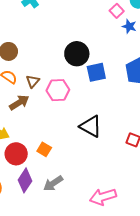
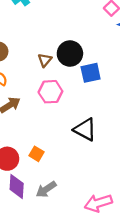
brown triangle: (33, 81) -> (45, 60), moved
purple diamond: (25, 180) -> (17, 186), turned -30

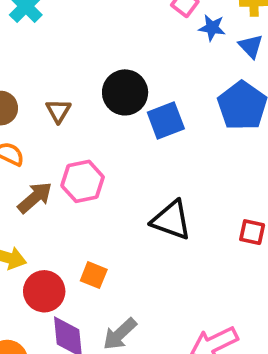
brown triangle: (45, 60) -> (58, 111), moved
pink hexagon: (50, 92) -> (83, 181), moved

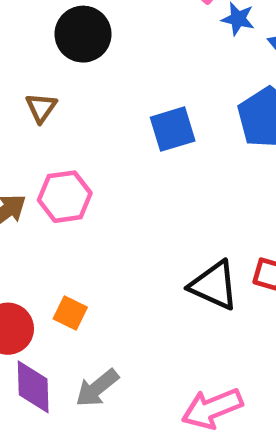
black circle: (125, 92) -> (83, 34), moved
black triangle: (171, 220) -> (214, 285), moved

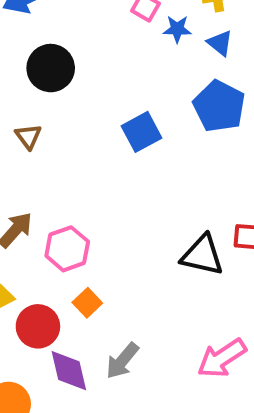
pink hexagon: (65, 197) -> (67, 249), moved
orange square: (70, 313) -> (87, 303), turned 32

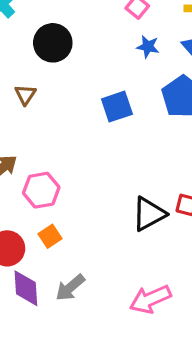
blue star: (177, 29) -> (148, 47), moved
black triangle: (202, 255) -> (149, 214), turned -51

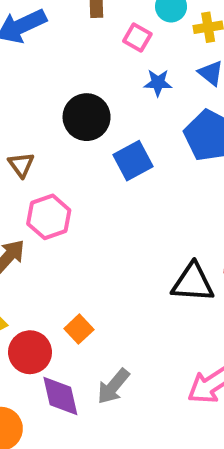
black circle: (53, 43) -> (87, 117), moved
pink hexagon: (41, 190) -> (49, 217), moved
black triangle: (149, 214) -> (193, 283), turned 42

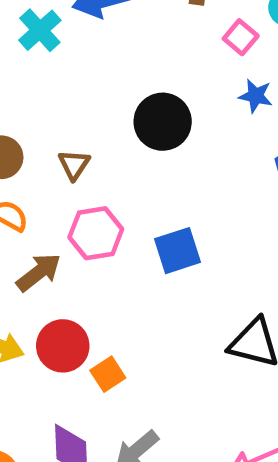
blue square: (133, 161) -> (178, 251), moved
red circle: (30, 352) -> (63, 346), moved

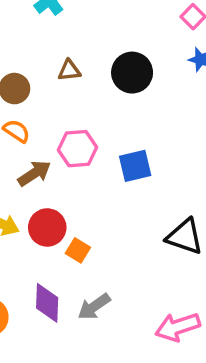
brown triangle: (74, 165) -> (69, 70), moved, turned 45
orange square: (108, 374) -> (78, 250), turned -30

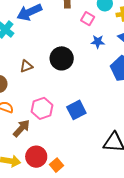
orange square: (78, 250) -> (57, 165), turned 32

